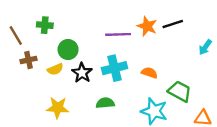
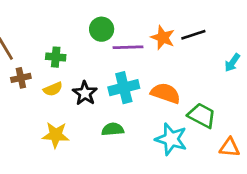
green cross: (45, 25) -> (56, 57), moved
green circle: (68, 50) -> (102, 29), moved
orange semicircle: (149, 73) -> (166, 93), size x1.5

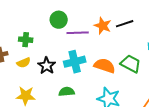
green trapezoid: (202, 115) -> (131, 64), moved

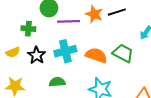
green cross: (26, 40) -> (28, 29), moved

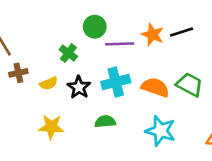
green cross: (28, 29) -> (68, 53), turned 32

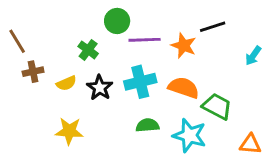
orange star: (153, 35) -> (184, 46), moved
green trapezoid: (189, 85) -> (217, 106), moved
green semicircle: (105, 122) -> (147, 125), moved

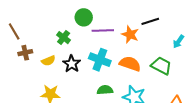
cyan cross: (140, 82) -> (100, 60), turned 35
green trapezoid: (217, 106) -> (161, 66), moved

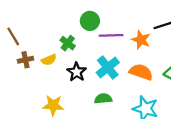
cyan cross: (100, 60) -> (108, 68), turned 30
yellow semicircle: (48, 61) -> (49, 60), moved
green semicircle: (105, 90) -> (103, 99), moved

